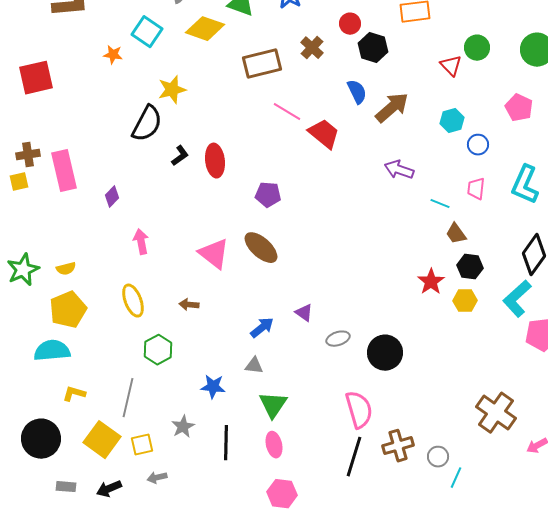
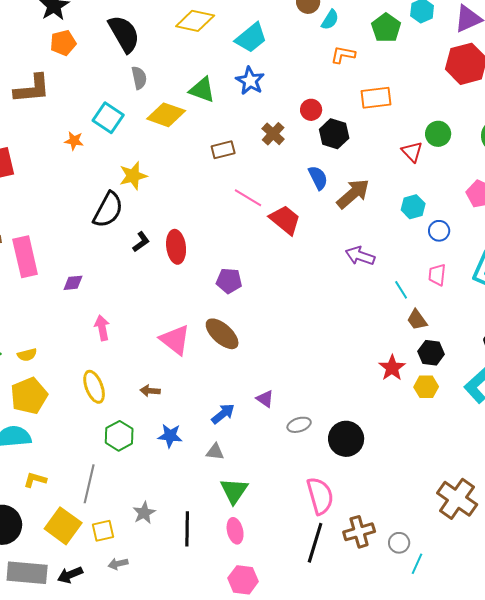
brown rectangle: (262, 64) -> (223, 150), size x0.6
purple diamond: (112, 197) -> (73, 283), turned 40
cyan line: (440, 204) -> (401, 290), turned 36
blue star: (213, 387) -> (170, 436), moved
gray rectangle: (66, 487) -> (27, 573), size x2.0

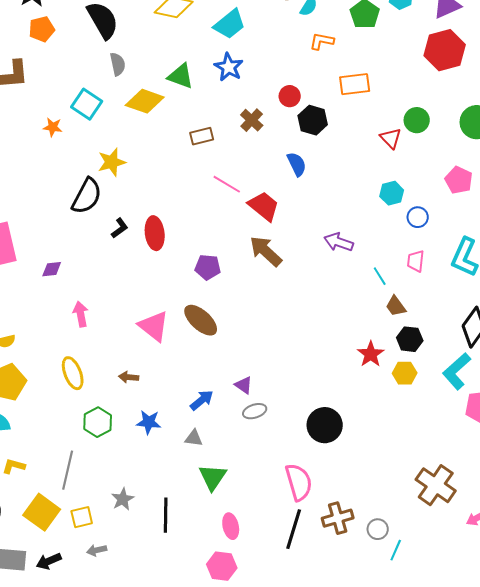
brown arrow: (353, 194) -> (266, 251), moved, turned -96
gray ellipse: (299, 425) -> (255, 411), moved
pink ellipse: (235, 531) -> (231, 526), moved

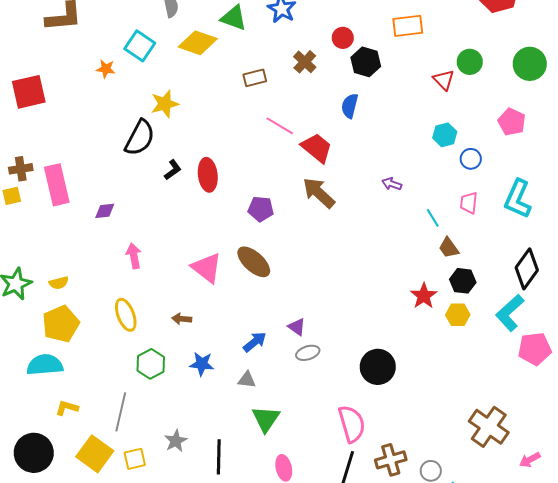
blue semicircle: (297, 164) -> (350, 106), turned -140
purple arrow: (339, 242) -> (392, 184), size x0.7

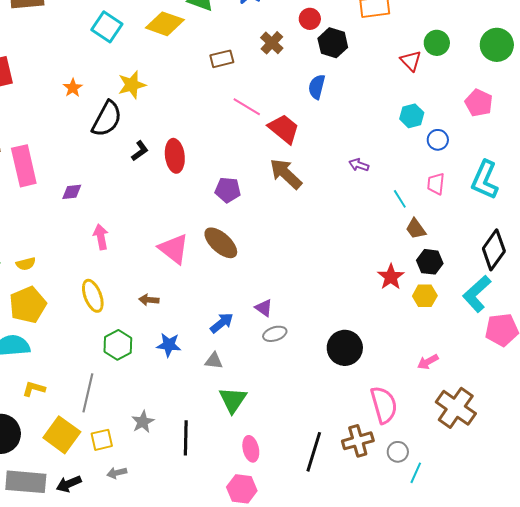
orange star: (106, 69) -> (73, 88), moved, turned 30
pink semicircle: (352, 424) -> (384, 405), moved
pink arrow: (530, 460) -> (428, 362), moved

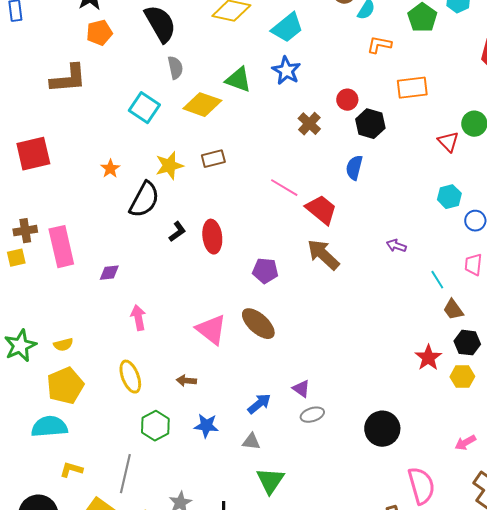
brown rectangle: (222, 59) -> (213, 159), moved

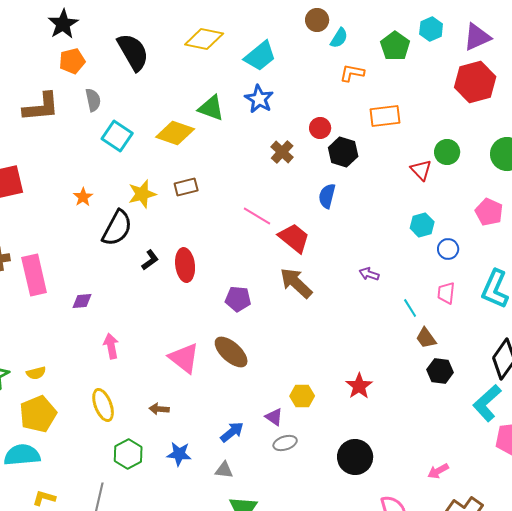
gray semicircle: (175, 68) -> (93, 100), moved
red star: (428, 358) -> (359, 386), moved
yellow hexagon: (462, 377) -> (302, 396), moved

